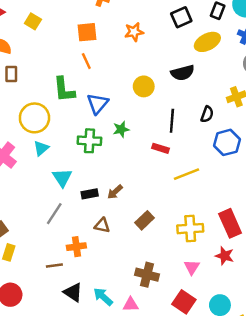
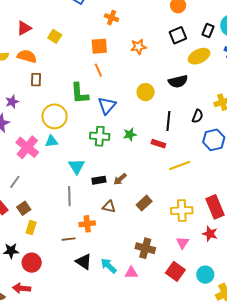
green star: (121, 129) -> (130, 134), moved
cyan triangle: (41, 148) -> (51, 141), moved, turned 32
gray line: (54, 214) -> (69, 196), turned -36

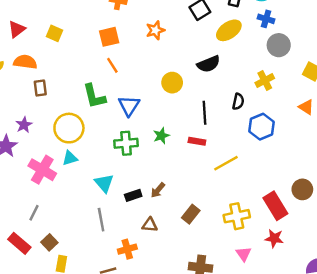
purple star: (12, 102) -> (24, 125), moved

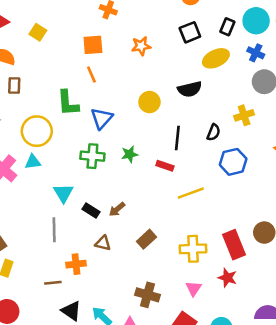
black rectangle: (133, 195) -> (91, 210), turned 42

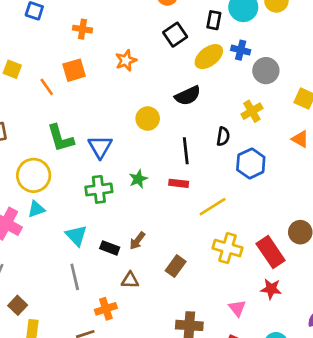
blue cross: (256, 53) -> (241, 50), moved
orange line: (91, 74) -> (47, 87), moved
yellow cross: (193, 249) -> (228, 248), moved, turned 30

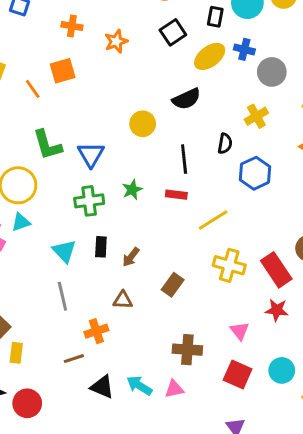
orange star: (126, 60) -> (116, 41), moved
black rectangle: (110, 248) -> (101, 247), moved, turned 72

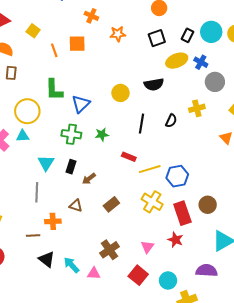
blue hexagon: (255, 173) -> (177, 176), moved
red rectangle: (176, 195) -> (129, 157), moved
brown cross: (187, 350) -> (110, 250), turned 36

